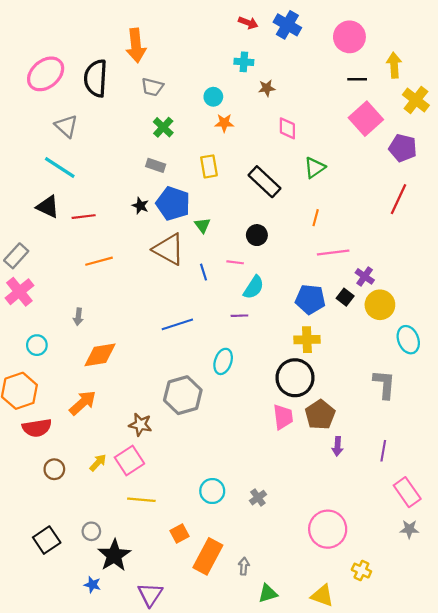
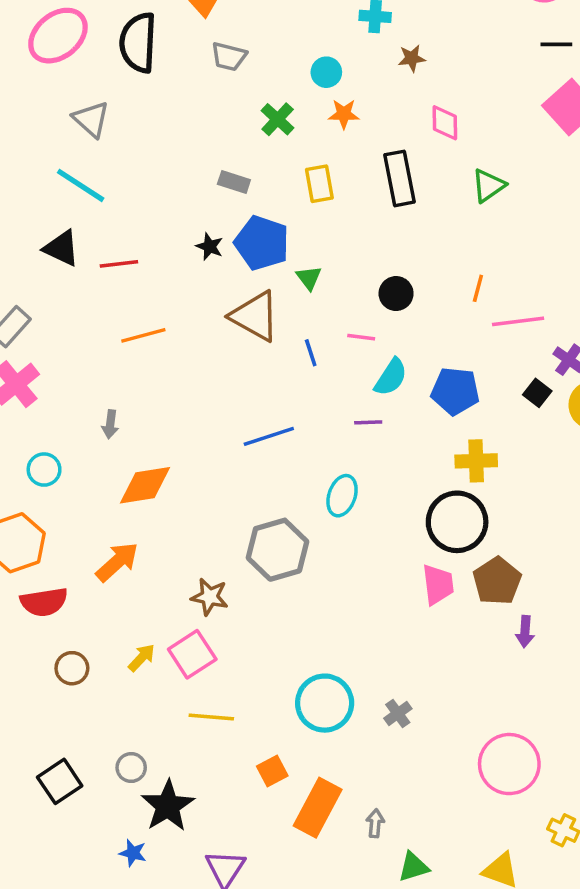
green cross: (163, 127) -> (278, 119), moved
black rectangle: (265, 182) -> (400, 178), moved, turned 36
orange line: (316, 218) -> (478, 288), moved
blue pentagon: (310, 299) -> (455, 391), moved
cyan circle: (212, 491) -> (325, 703), size x1.4

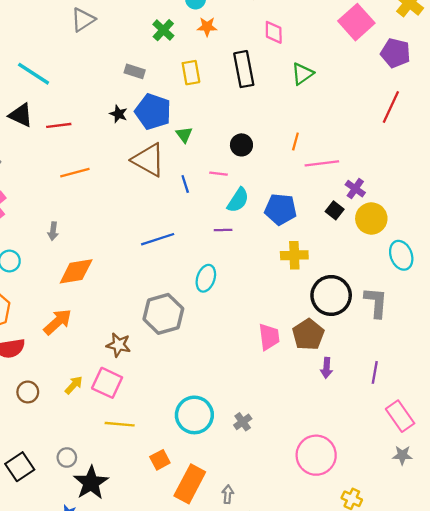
gray triangle: (91, 119) -> (83, 20), moved, turned 45
black circle: (457, 522) -> (331, 295), moved
pink square: (192, 654) -> (107, 383), turned -32

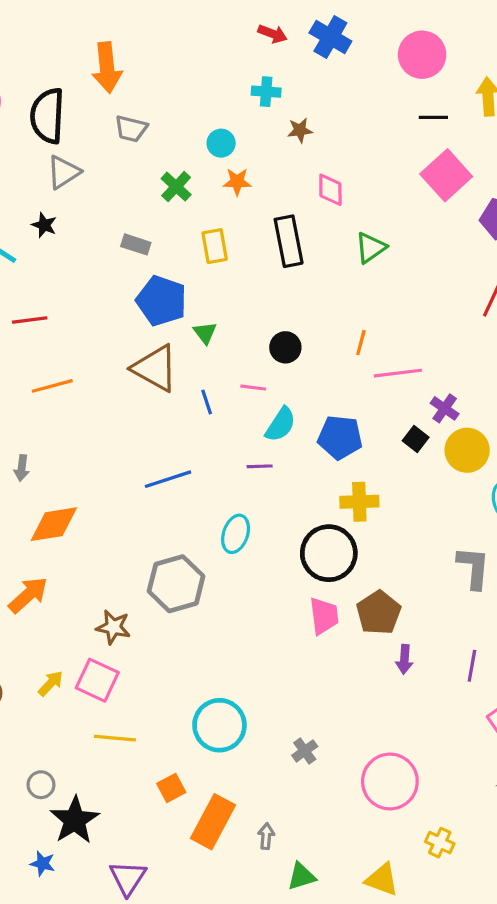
black star: (119, 114) -> (44, 225), moved
black circle: (331, 295) -> (329, 553), moved
gray cross: (243, 422) -> (305, 751), moved

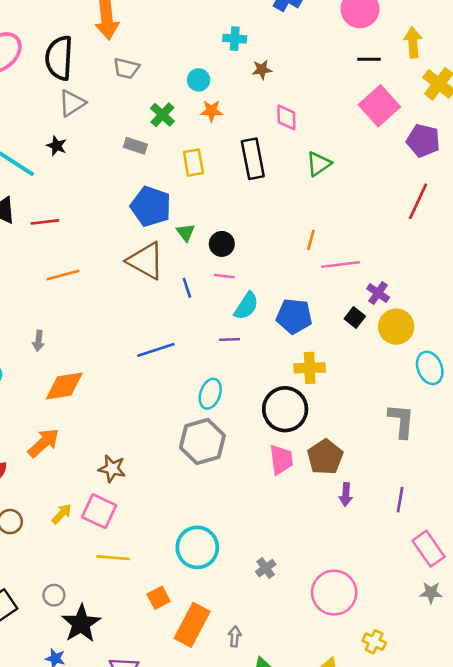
gray rectangle: (136, 244) -> (135, 146), moved
black circle: (285, 347) -> (222, 244), moved
gray hexagon: (176, 584) -> (202, 441), moved

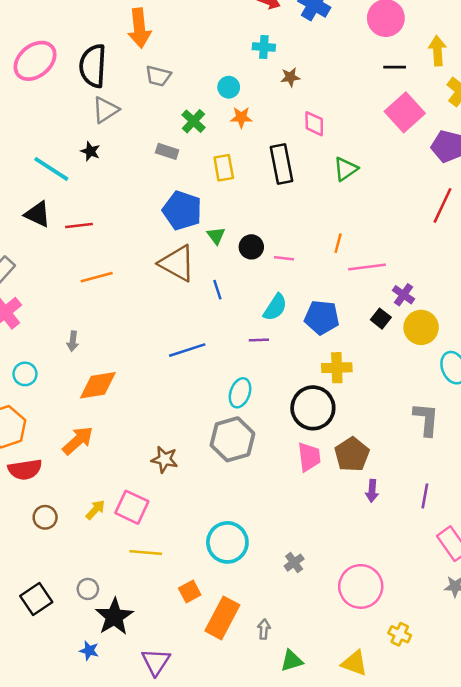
pink line: (224, 276) -> (284, 258), moved
brown star: (112, 469) -> (165, 459), moved

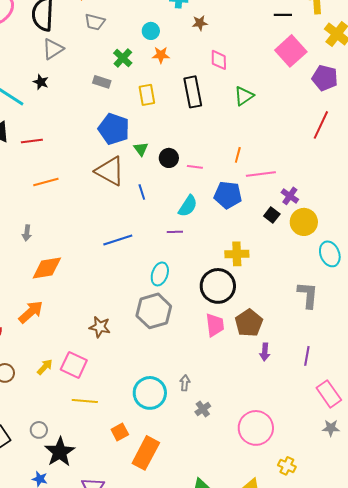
blue pentagon: (322, 317) -> (228, 195), moved
gray arrow: (264, 629) -> (185, 383), moved

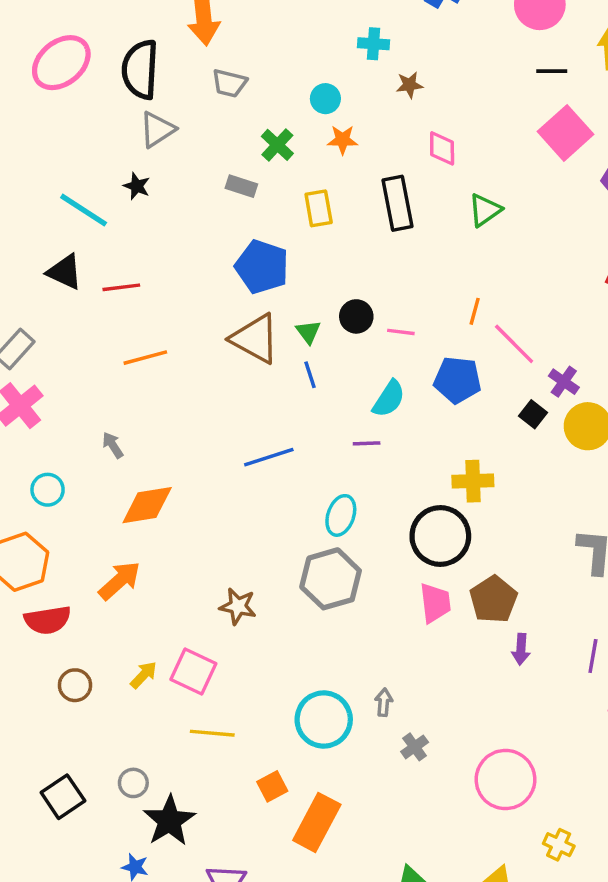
green triangle: (141, 149) -> (308, 332), moved
pink line: (261, 174) -> (514, 344), turned 52
gray arrow: (27, 233) -> (113, 445), turned 140

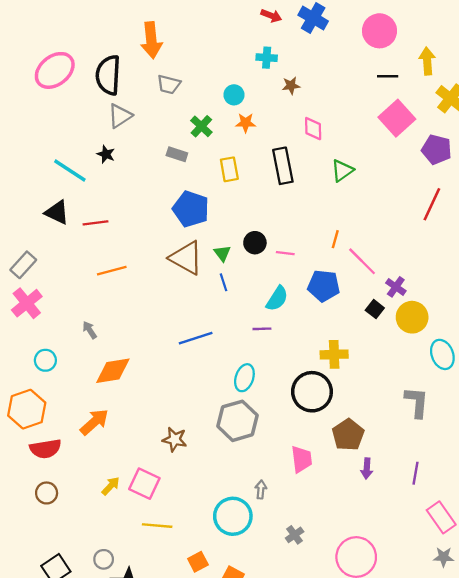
pink trapezoid: (435, 603) -> (301, 459), moved
brown circle: (75, 685) -> (47, 493), moved
gray arrow: (384, 702) -> (261, 489), moved

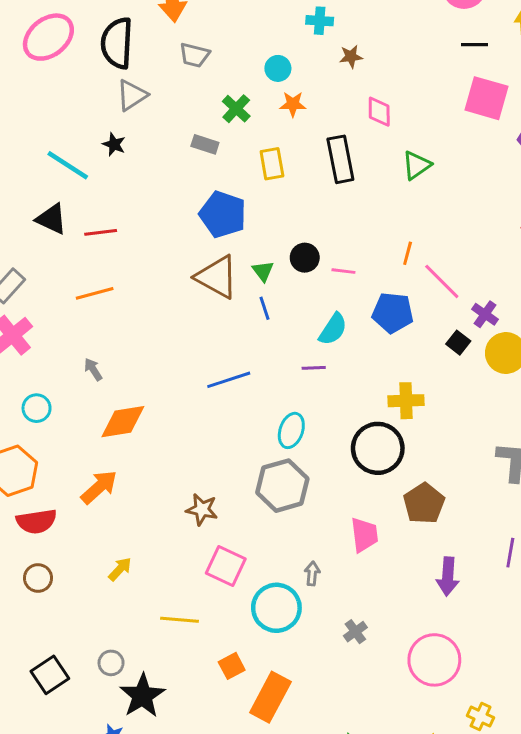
pink square: (397, 118) -> (487, 98), turned -32
orange line: (112, 271) -> (95, 293), moved
purple arrow: (367, 469) -> (448, 576), moved, size x1.4
pink square: (144, 484) -> (226, 566), moved

